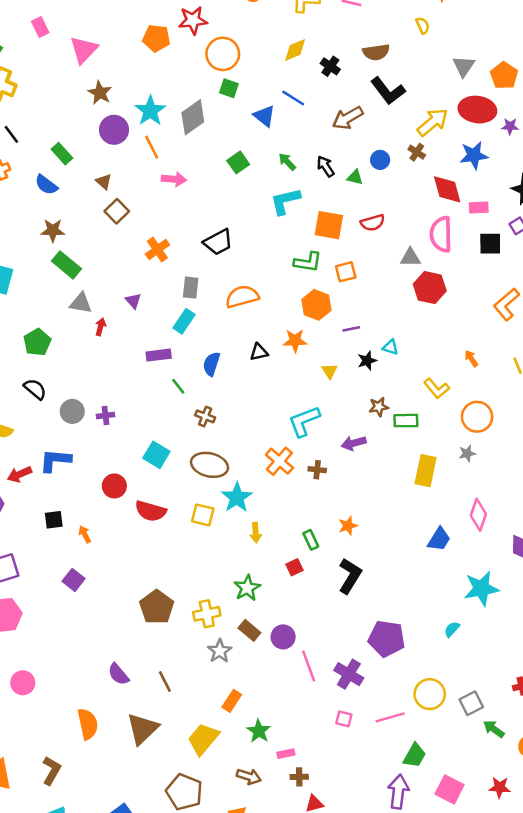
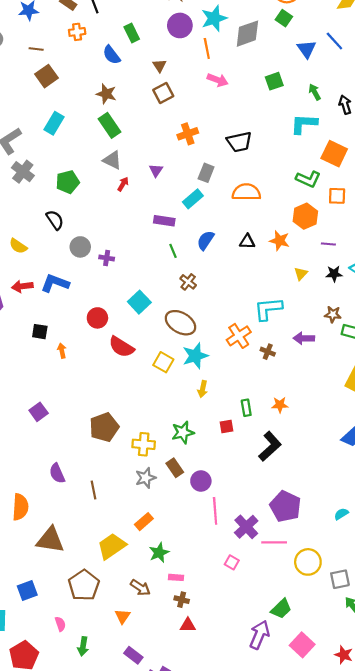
purple square: (74, 580) -> (39, 412), moved
pink line: (390, 717) -> (274, 542), moved
brown triangle: (143, 729) -> (50, 540), moved, turned 36

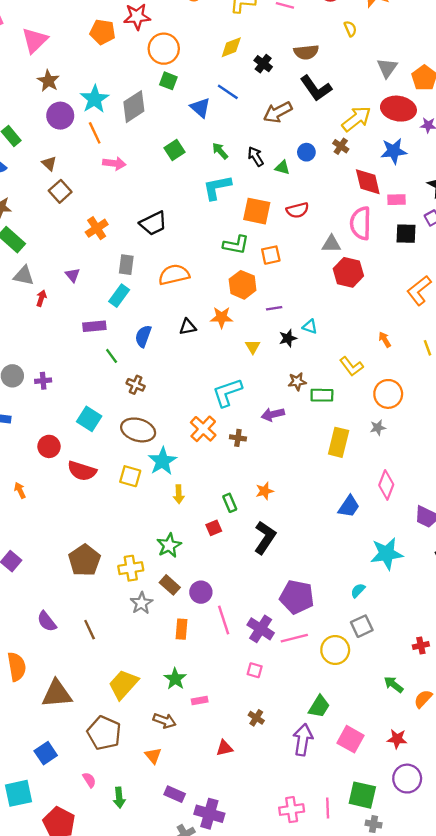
orange rectangle: (144, 522) -> (182, 629), moved, turned -30
gray square: (340, 579) -> (362, 626), moved
brown cross: (182, 600) -> (256, 718), moved, turned 32

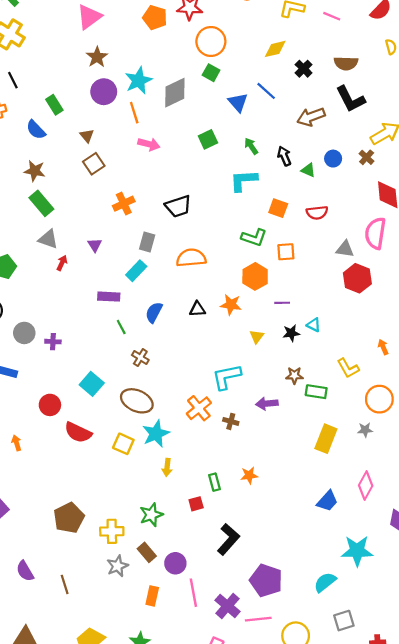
orange square: (257, 211) -> (278, 208), size x0.7
black L-shape: (265, 538) -> (228, 539), moved
cyan semicircle: (358, 590) -> (325, 582), size x1.5
gray square: (362, 626) -> (344, 621), moved

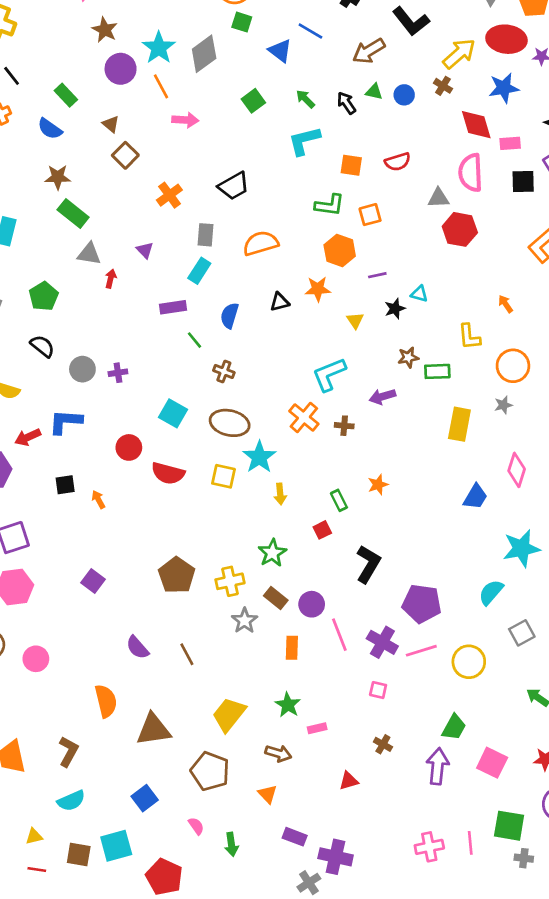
green triangle: (308, 170) -> (374, 92), moved
yellow L-shape: (348, 368) -> (469, 337), turned 35

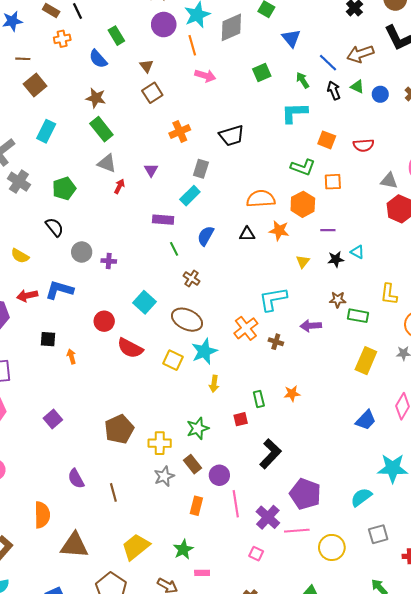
blue line: (310, 31) -> (328, 63), moved
orange semicircle: (261, 243) -> (261, 199), moved

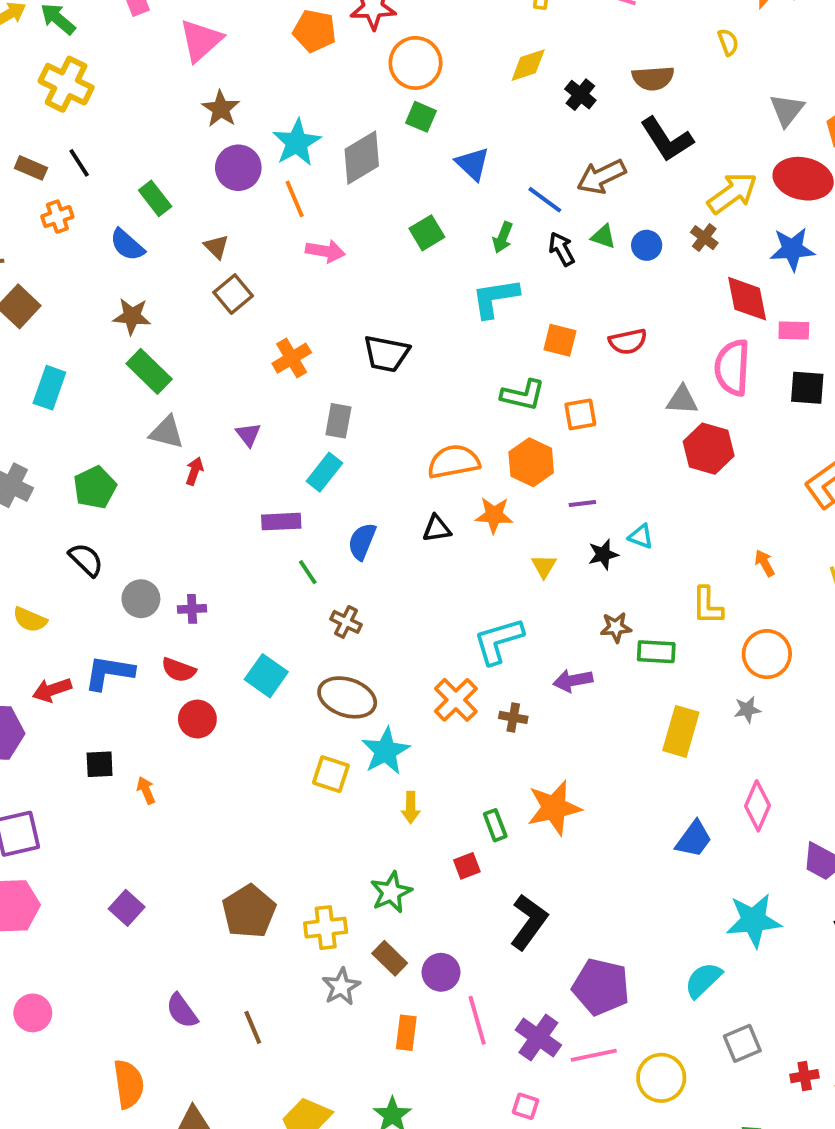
green arrow: (303, 80) -> (503, 237), turned -119
black trapezoid: (232, 136) -> (386, 354), turned 35
red semicircle: (130, 348) -> (179, 670), moved, size x0.7
orange star: (292, 394) -> (554, 808), size x1.8

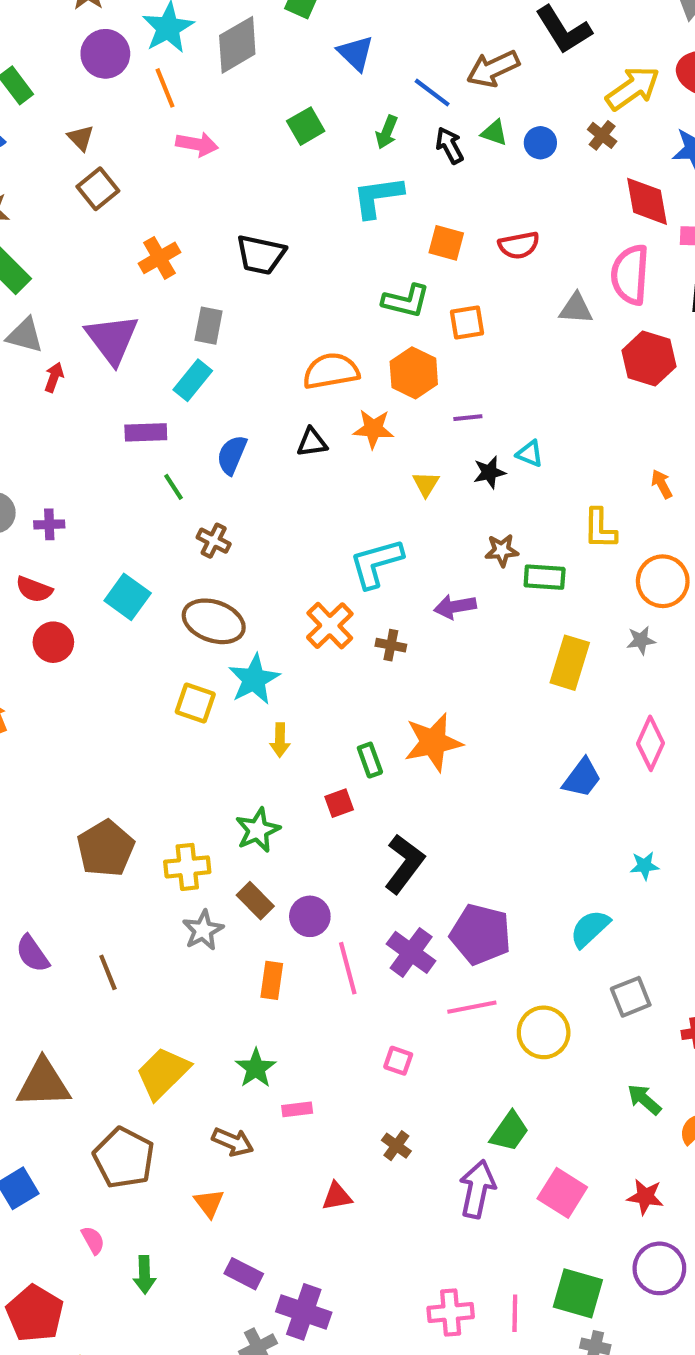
purple triangle: (248, 435) -> (112, 339), size x2.0
red hexagon: (709, 449) -> (649, 358), moved
cyan star: (754, 920) -> (645, 866), size x0.5
purple cross: (538, 1038) -> (411, 952), moved

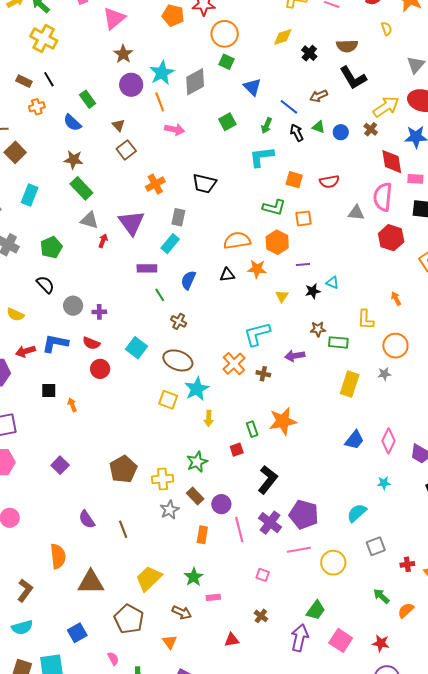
brown arrow: (493, 69) -> (319, 96), size x0.7
pink diamond: (651, 743) -> (388, 441), moved

